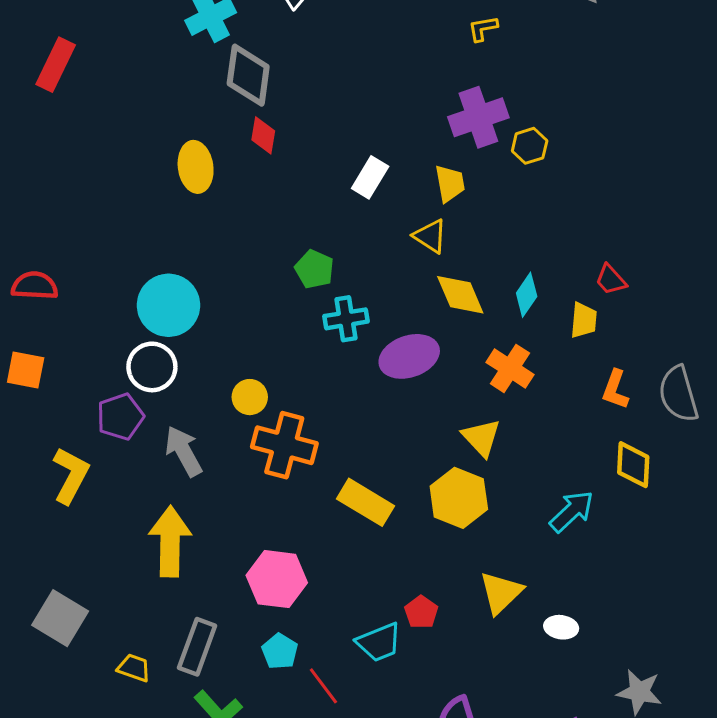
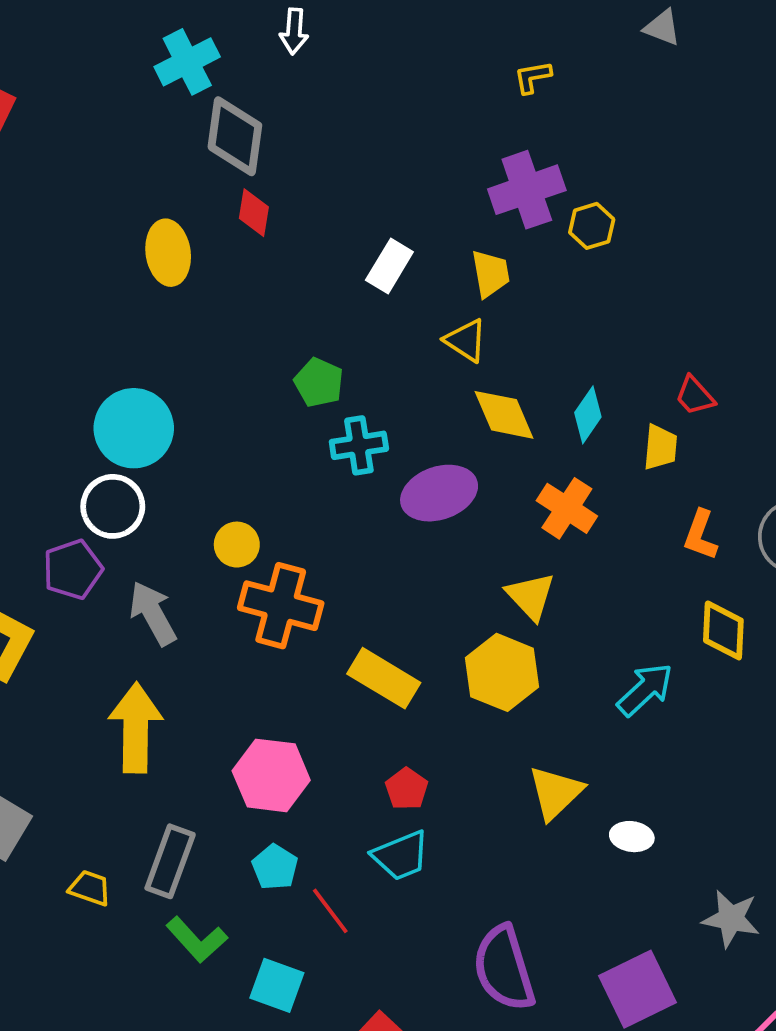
red pentagon: (421, 612) -> (407, 789), moved

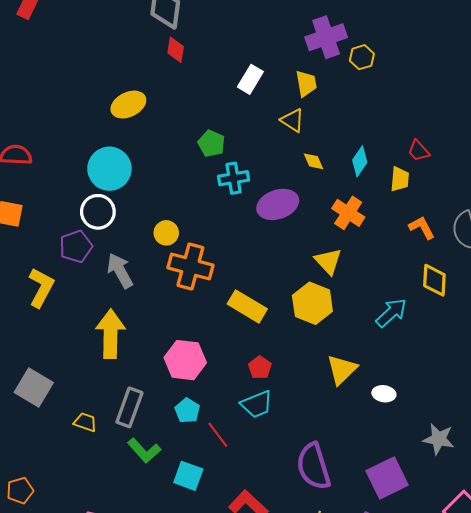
yellow ellipse: (168, 253) -> (128, 105), moved, turned 72
yellow diamond: (504, 415) -> (313, 161), size x0.6
orange L-shape: (700, 535) -> (422, 228), turned 132

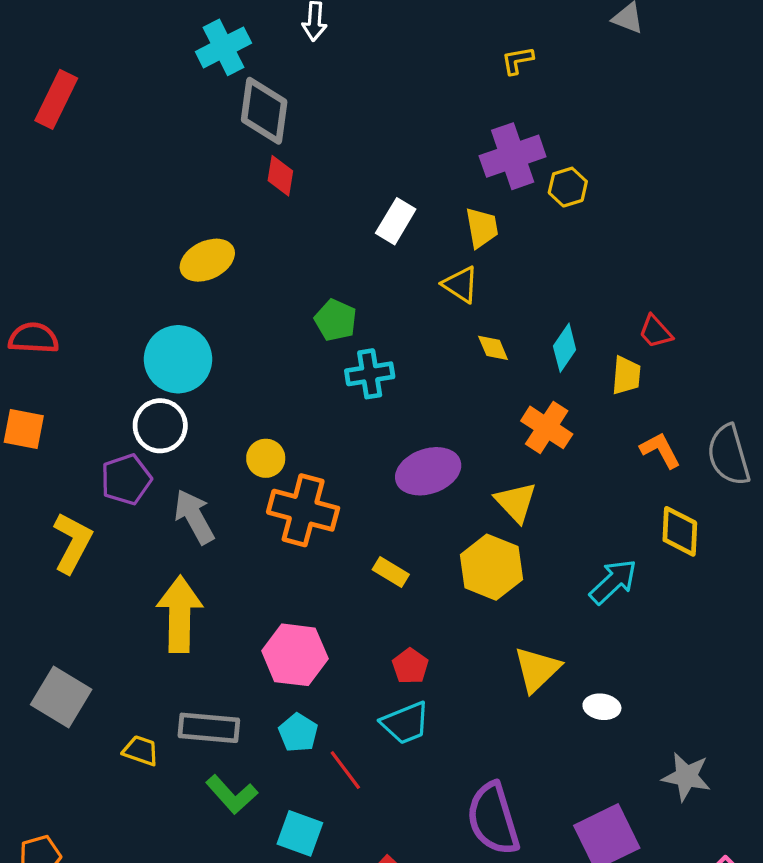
purple ellipse: (278, 204) -> (428, 471), moved
yellow rectangle: (247, 306) -> (391, 572), size x0.6
gray rectangle: (129, 407) -> (209, 728), turned 75

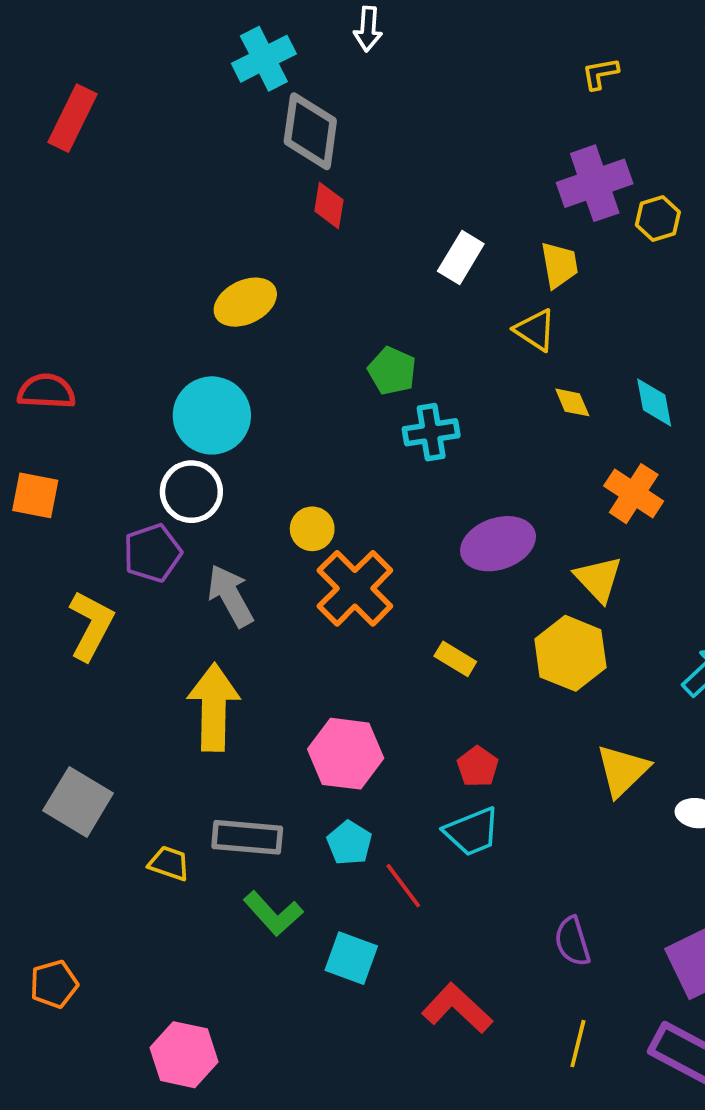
cyan diamond: (565, 348) -> (654, 402), turned -45
orange cross: (303, 510) -> (355, 588), turned 30
purple semicircle: (493, 819) -> (572, 941), size x0.6

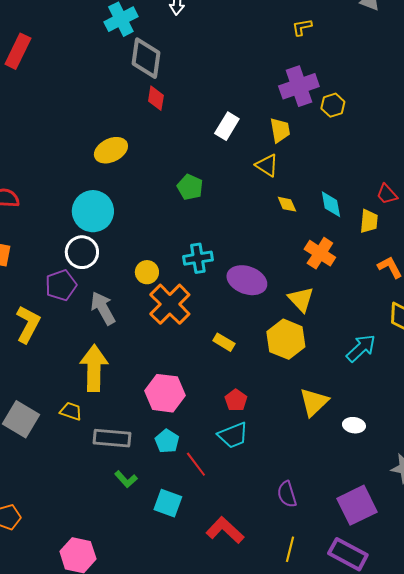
cyan cross: (431, 432) -> (198, 258), moved
purple ellipse: (498, 544) -> (247, 280), turned 39
yellow trapezoid: (169, 863) -> (71, 411), moved
green L-shape: (273, 913) -> (126, 479), size x0.7

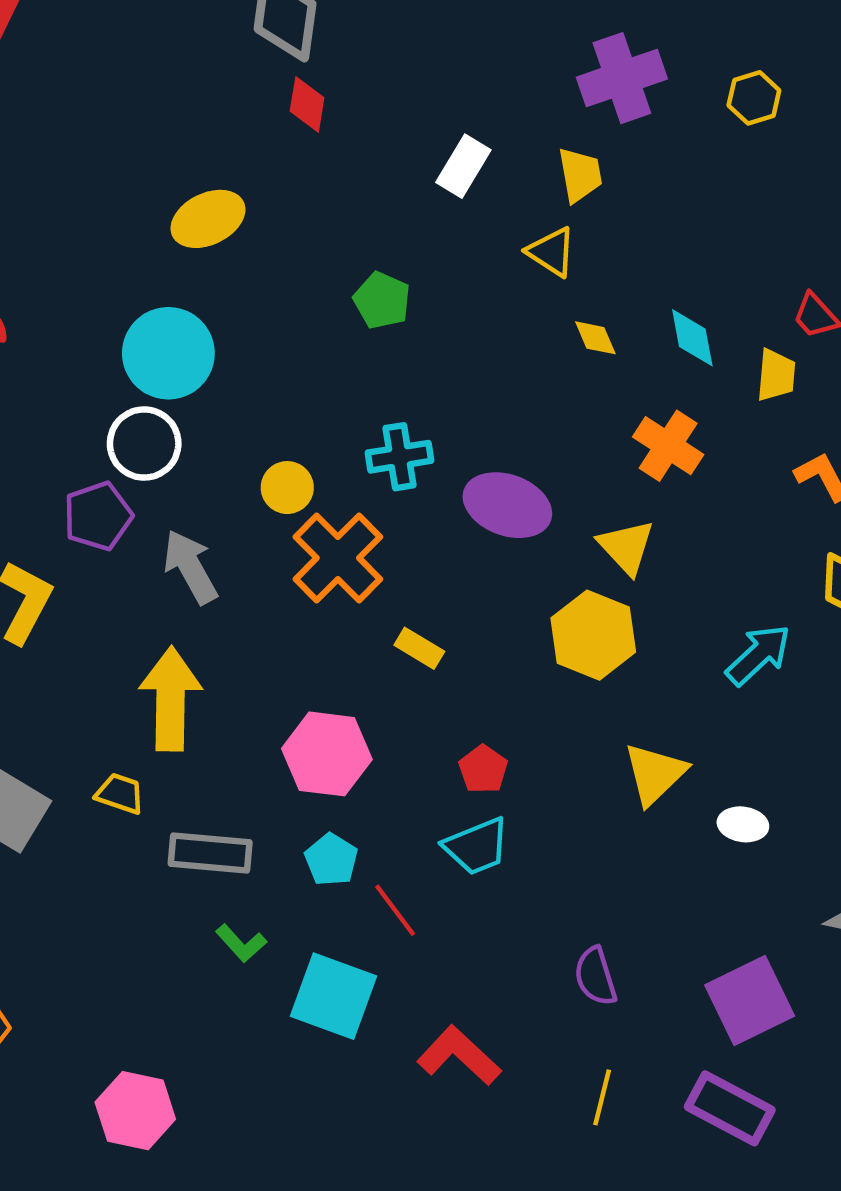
yellow hexagon: (333, 105) -> (754, 98), moved
yellow rectangle: (224, 342) -> (419, 648), moved
cyan square: (168, 503) -> (333, 996), size x1.4

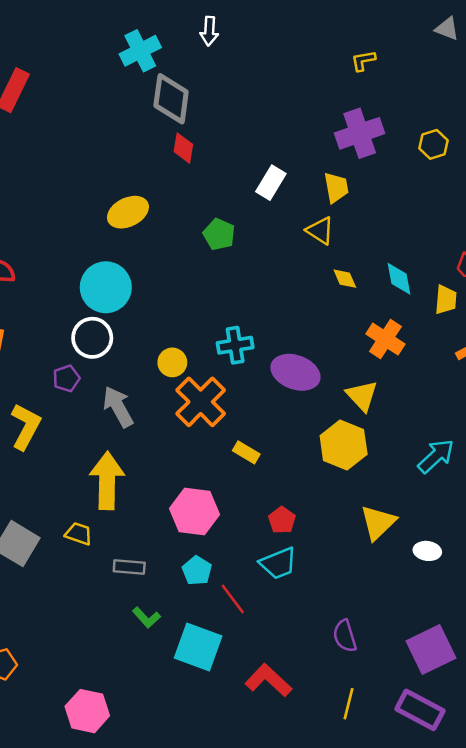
green pentagon: (382, 300) -> (219, 234), moved
purple pentagon: (98, 516) -> (66, 378), size x0.7
gray rectangle: (210, 853) -> (129, 567), size x0.7

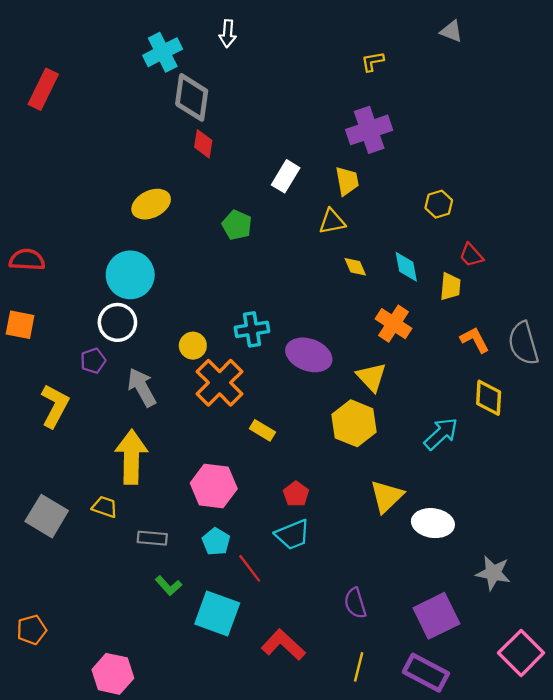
yellow hexagon: (433, 144) -> (439, 204), moved
yellow triangle: (320, 231) -> (332, 222), turned -44
white ellipse: (427, 551) -> (433, 523), size x1.6

